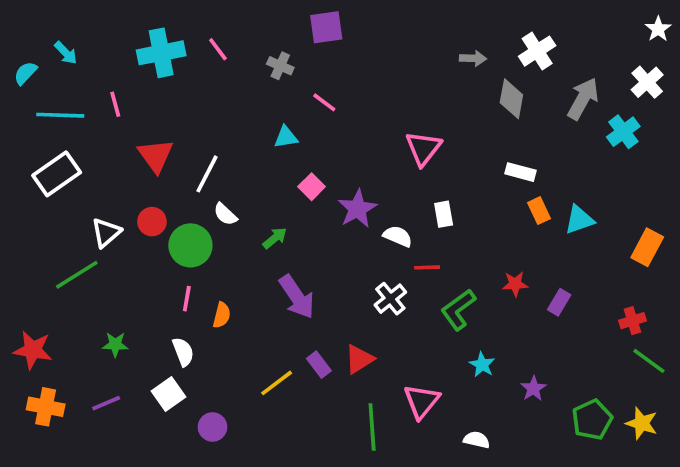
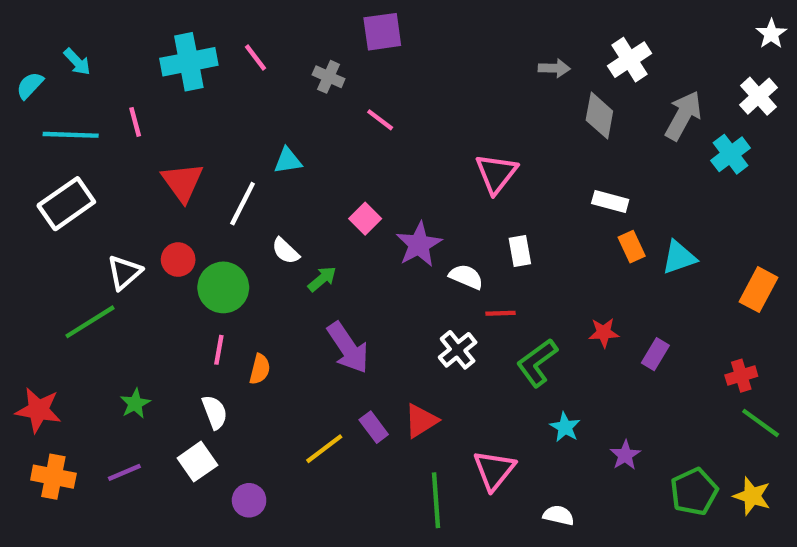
cyan triangle: (286, 137) -> (288, 161), moved
white semicircle: (225, 214) -> (286, 251), moved
green star: (115, 344) -> (135, 404), turned -30

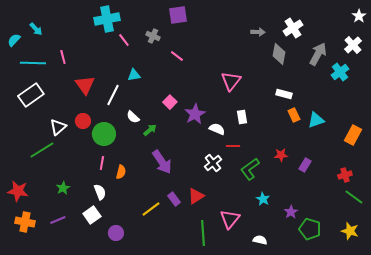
pink line: (255, 57) -> (124, 40), moved
cyan cross: (189, 62) -> (107, 19), moved
green pentagon: (694, 492) -> (310, 229), moved, turned -30

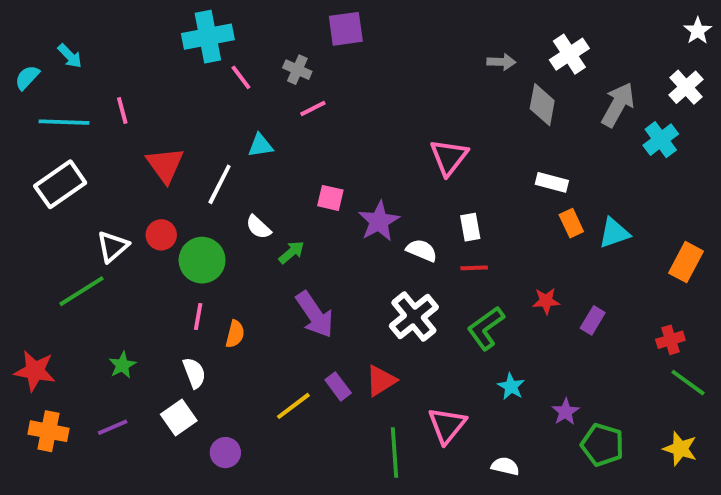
pink line: (177, 56) -> (313, 109), moved, turned -64
pink square: (170, 102) -> (330, 198), turned -32
red line: (233, 146) -> (474, 268), moved
white cross: (213, 163) -> (414, 316), size x1.4

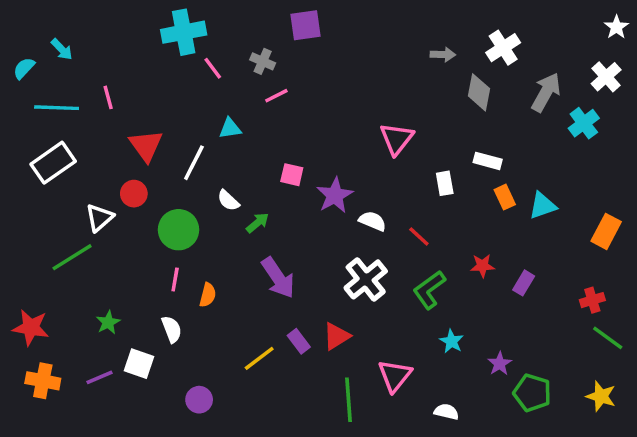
white rectangle: (470, 227) -> (445, 183), moved
red circle: (161, 235) -> (134, 194), moved
red line: (474, 268) -> (419, 237), turned 45
white square: (179, 418) -> (139, 364), moved, turned -36

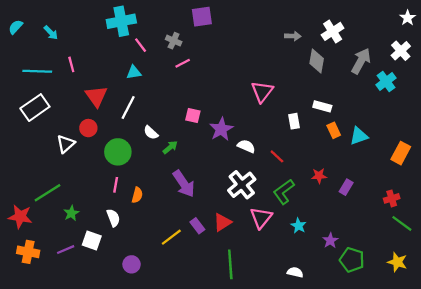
cyan arrow: (62, 49) -> (51, 33), moved
cyan semicircle: (24, 68) -> (16, 27), moved
cyan triangle: (230, 128) -> (134, 72), moved
green line: (72, 257) -> (47, 193), moved
pink triangle: (395, 376) -> (261, 218), moved

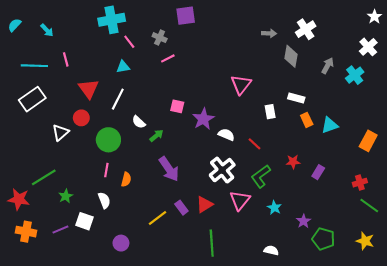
gray arrow: (361, 61) -> (328, 66), moved, size x0.7

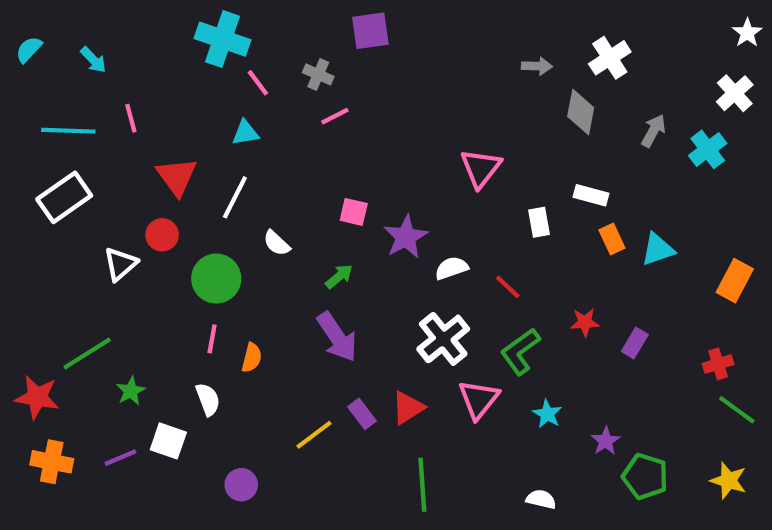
cyan cross: (112, 20) -> (222, 39), turned 30
white semicircle: (226, 135) -> (452, 268), turned -42
green arrow: (156, 136) -> (339, 276), moved

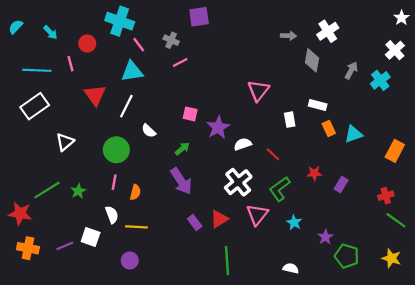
cyan triangle: (245, 133) -> (132, 71), size x1.5
red circle: (162, 235) -> (87, 44), moved
green star: (131, 391) -> (78, 191), moved
yellow line: (314, 435) -> (136, 227), moved, turned 40

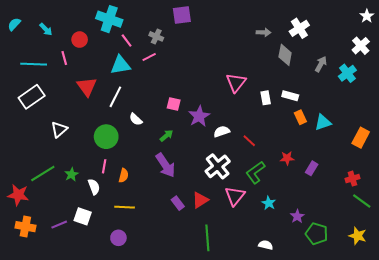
pink line: (180, 63) -> (149, 57), moved
white rectangle: (290, 120) -> (266, 98), moved
white semicircle: (112, 215) -> (94, 187), moved

